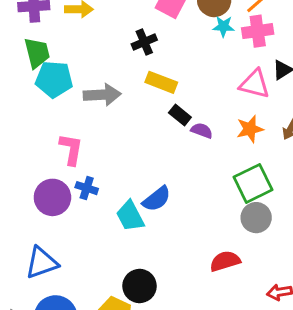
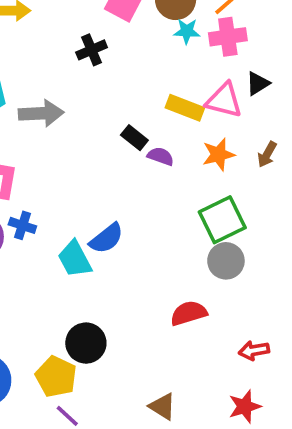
yellow rectangle: (161, 82) -> (185, 108), moved

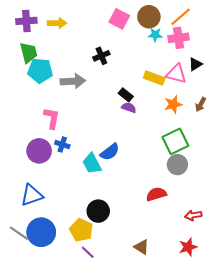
black cross: (92, 50) -> (101, 56), moved
purple semicircle: (161, 156) -> (129, 108), moved

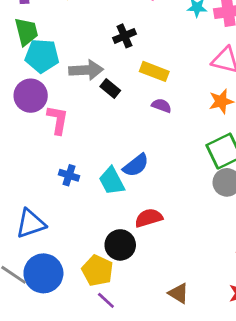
yellow rectangle: (154, 78) -> (154, 71), moved
black rectangle: (126, 95) -> (110, 89), moved
blue cross: (62, 145) -> (69, 175), moved
purple circle: (39, 151) -> (31, 96), moved
red semicircle: (156, 194) -> (149, 218), moved

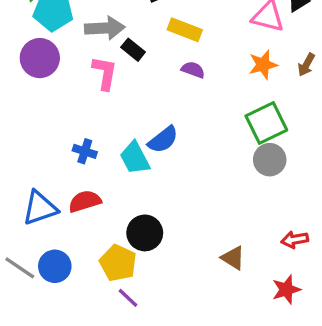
pink L-shape: (58, 120) -> (105, 73), moved
red semicircle: (149, 218) -> (85, 201), moved
blue circle: (43, 273) -> (55, 266), size x0.7
brown triangle: (179, 293) -> (233, 258), moved

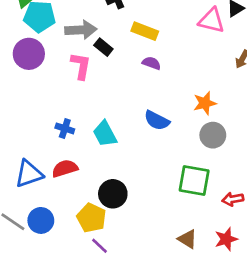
orange star: (263, 65) -> (205, 103), moved
green square: (266, 123) -> (194, 180), moved, turned 36
blue semicircle: (163, 140) -> (157, 120), moved, turned 65
brown triangle: (233, 258) -> (187, 239), moved

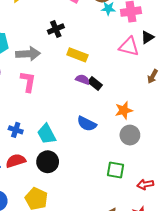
black rectangle: (103, 47) -> (95, 84), moved
green square: (194, 180) -> (116, 170), size x0.7
black circle: (113, 194) -> (48, 162), moved

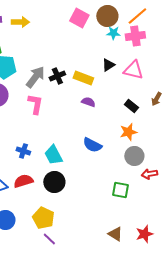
black cross: (56, 29) -> (57, 76), moved
black triangle: (147, 37) -> (108, 65), moved
gray arrow: (28, 54) -> (35, 77), turned -50
black rectangle: (95, 84) -> (131, 106), moved
red arrow: (145, 184) -> (149, 174), moved

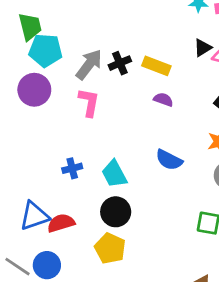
black triangle: (108, 65) -> (203, 48), moved
blue cross: (23, 151) -> (72, 168), turned -32
red semicircle: (23, 181) -> (61, 223), moved
yellow pentagon: (43, 218) -> (110, 248), moved

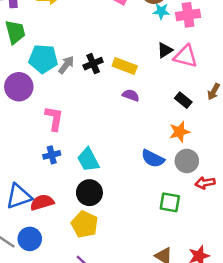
cyan pentagon: (46, 50) -> (43, 59), moved
gray arrow: (89, 64) -> (66, 65), size x0.7
pink L-shape: (89, 102) -> (54, 118), moved
blue semicircle: (169, 160) -> (153, 159), moved

